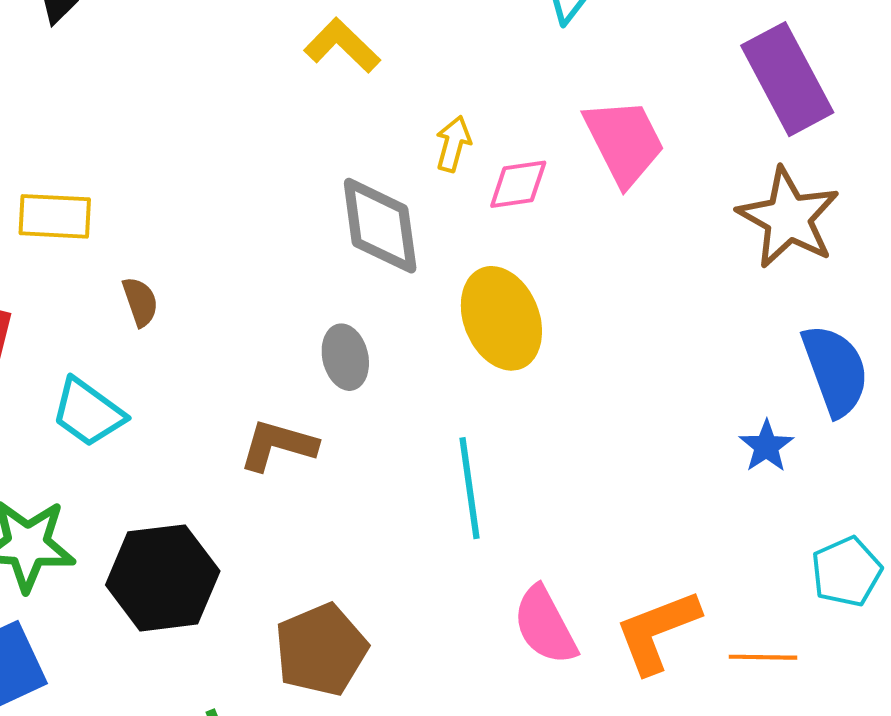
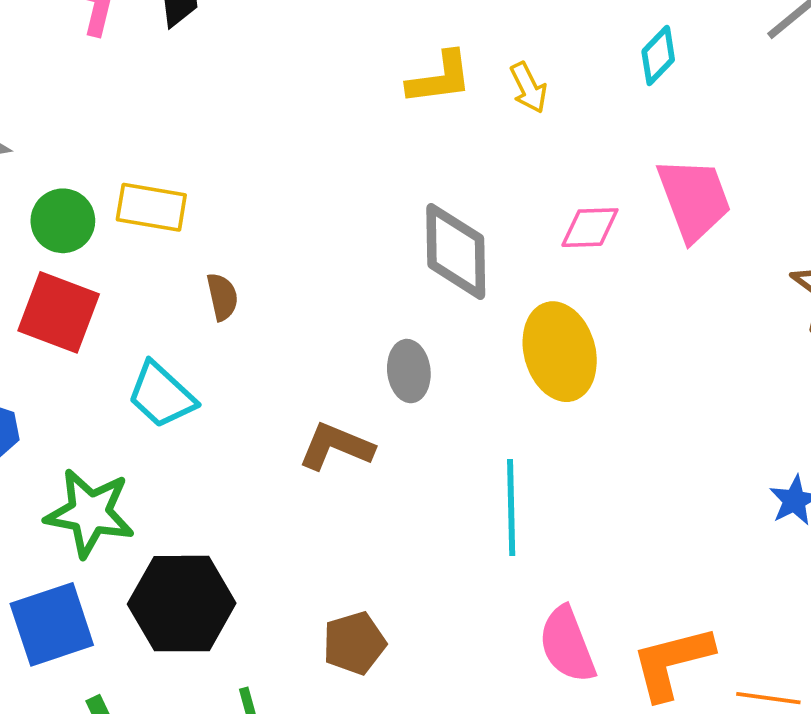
yellow L-shape: (342, 45) -> (440, 78), turned 122
yellow arrow: (453, 144) -> (529, 88), moved, turned 132
black hexagon: (163, 578) -> (182, 604), moved
brown pentagon: (321, 650) -> (354, 643), size x0.7

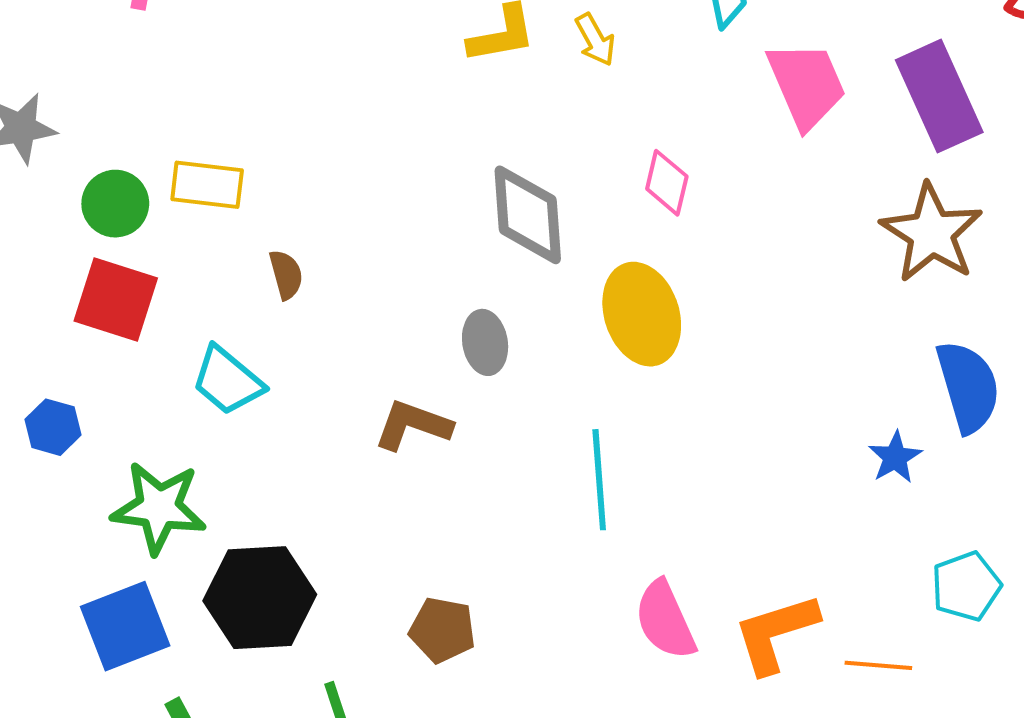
pink trapezoid: (694, 199) -> (806, 85), moved
pink diamond: (590, 228) -> (667, 183), turned -72
brown pentagon: (354, 643) -> (442, 630), turned 30

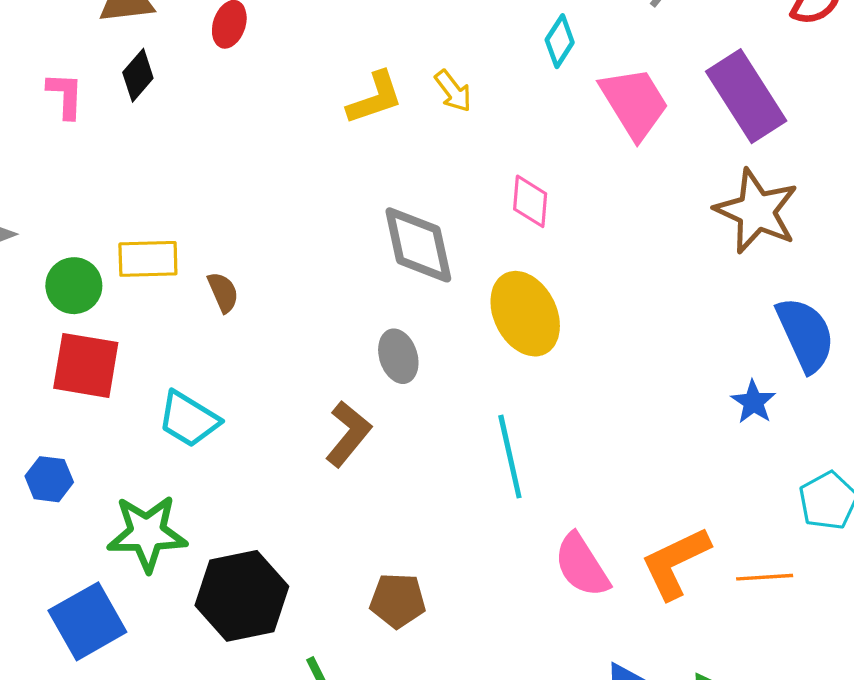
brown semicircle: (286, 275) -> (223, 292), moved
brown L-shape: (413, 425) -> (348, 434), turned 118
blue square: (125, 626) -> (87, 621), moved

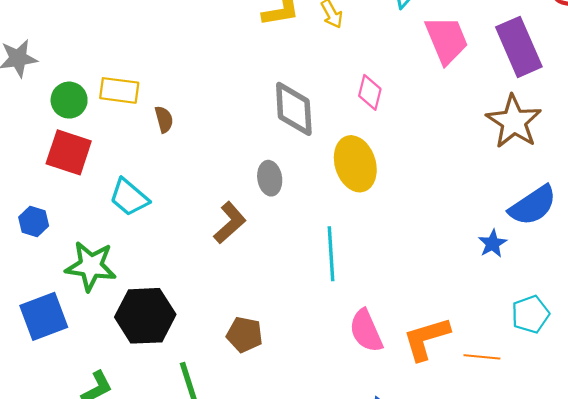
blue semicircle: (806, 334) -> (533, 206), turned 72

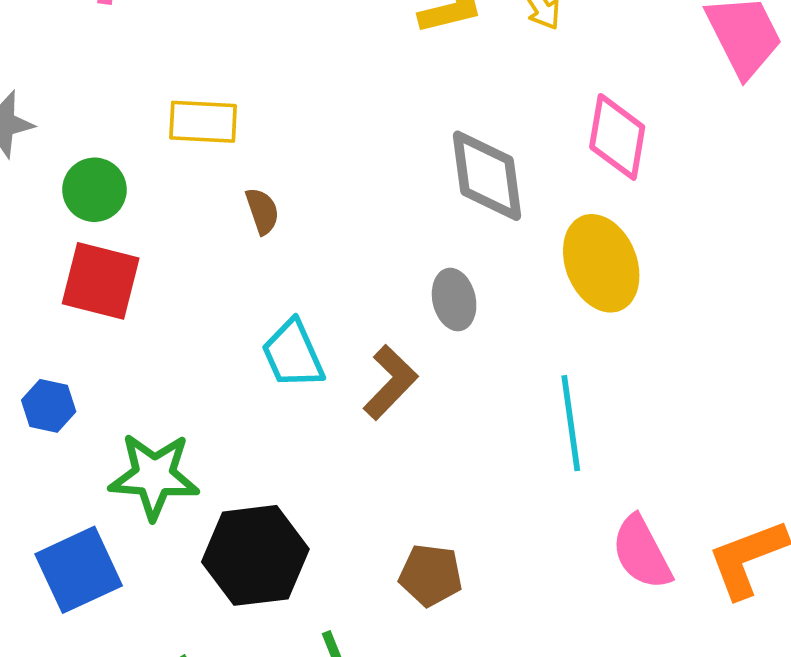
yellow rectangle: (119, 90) -> (203, 122), moved
pink diamond: (370, 92) -> (617, 137), size x1.4
cyan trapezoid: (129, 197) -> (293, 354), moved, turned 30

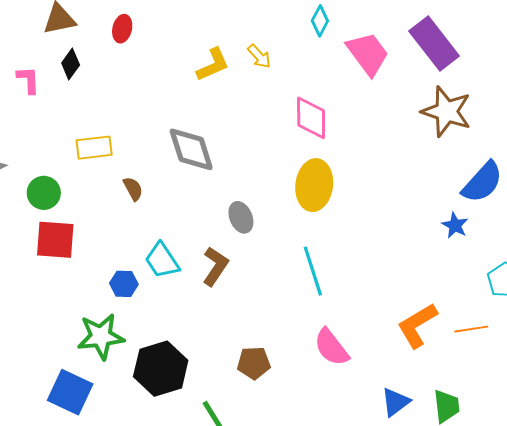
gray diamond: (487, 176) -> (191, 149), moved
yellow ellipse: (601, 263) -> (314, 185), turned 39
blue hexagon: (49, 406) -> (124, 284), moved
pink semicircle: (642, 553) -> (331, 347), moved
blue square: (79, 570) -> (70, 392), turned -30

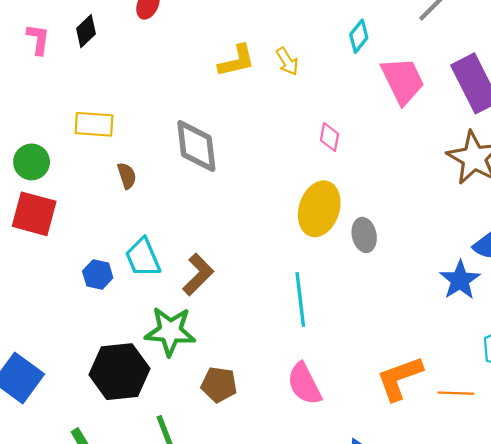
pink diamond: (311, 118) -> (330, 137), size x0.6
gray ellipse: (241, 217) -> (364, 235), moved
blue star: (455, 225) -> (460, 280), size x1.4
green star: (101, 336) -> (170, 331), moved

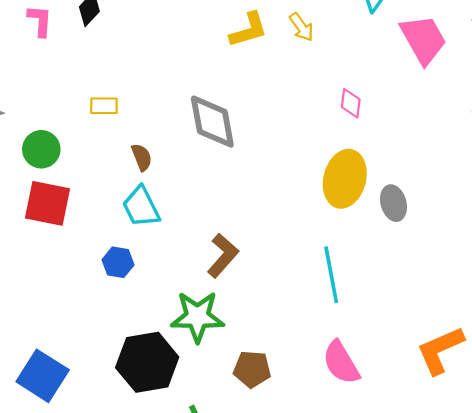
yellow rectangle: (94, 124) -> (104, 106), size x0.7
cyan trapezoid: (143, 257) -> (141, 207), moved

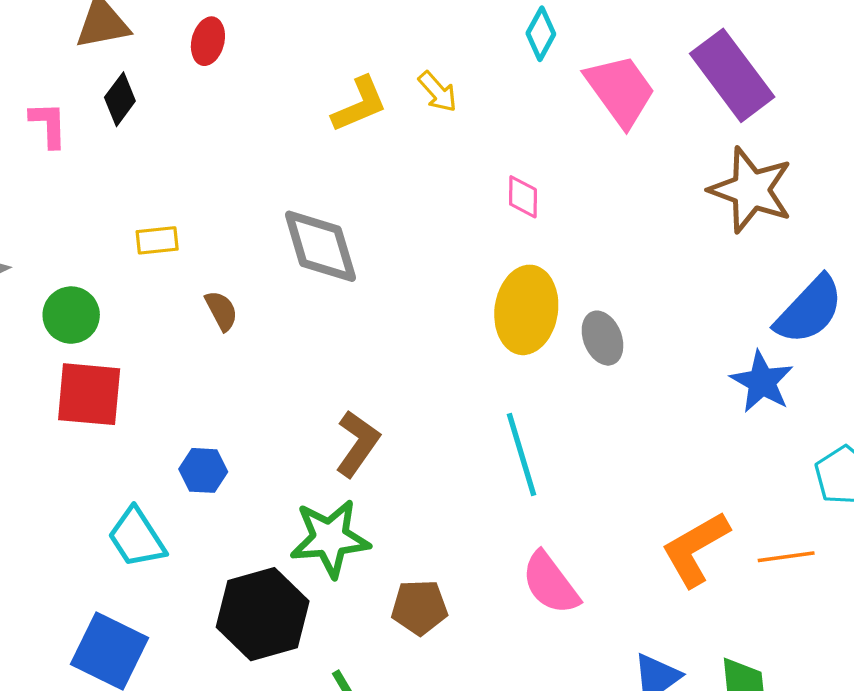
cyan trapezoid: (141, 207) -> (137, 538), moved

